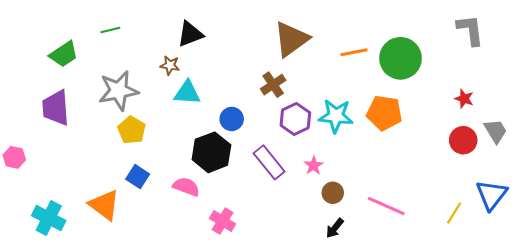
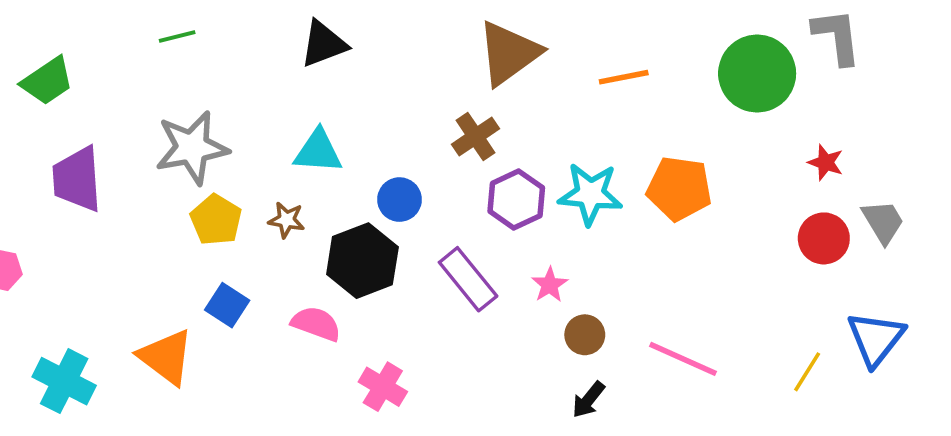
green trapezoid: (64, 54) -> (47, 81), moved
green circle: (400, 58) -> (757, 74), moved
brown star: (170, 65) -> (286, 220), moved

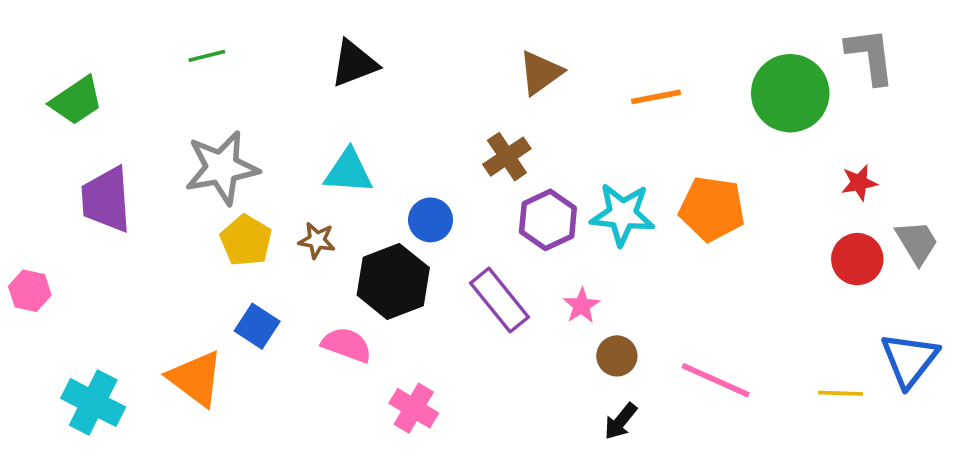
brown triangle: (509, 53) -> (540, 73), size x0.7
red star: (826, 162) -> (859, 183), turned -30
yellow line: (807, 372) -> (841, 393), turned 60

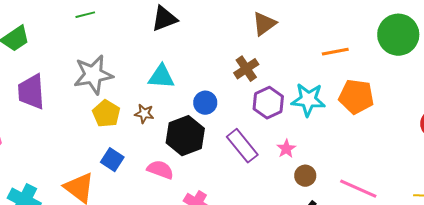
orange line: (656, 97) -> (335, 52), moved

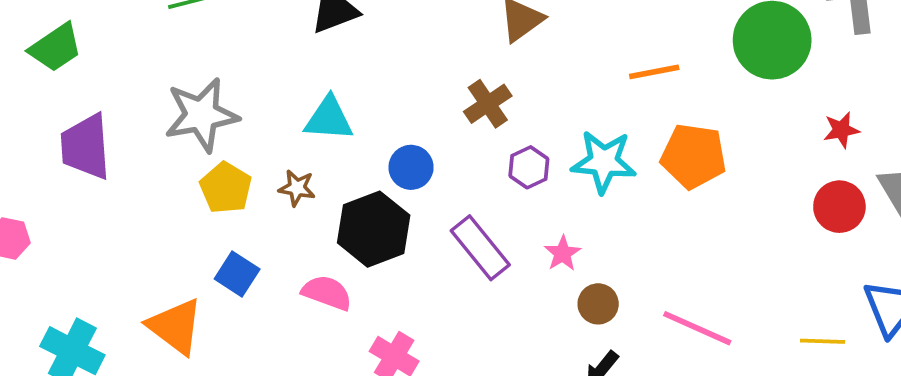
purple hexagon: (268, 103) -> (529, 167), size x0.7

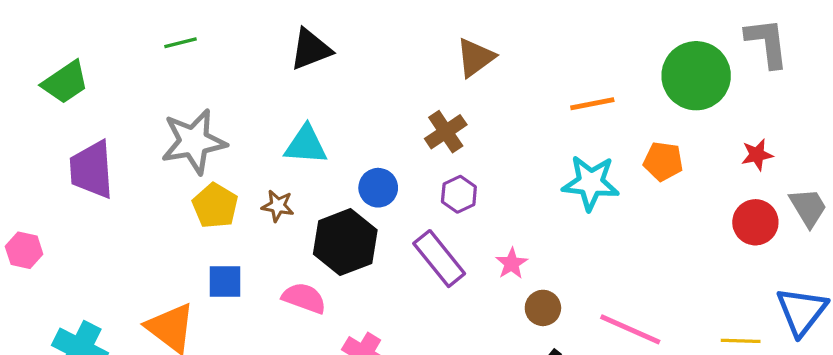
orange pentagon: (694, 156) -> (663, 161), moved, size x0.7
cyan star: (604, 162) -> (591, 183), moved
purple hexagon: (529, 167) -> (459, 194), moved
blue square: (237, 274) -> (225, 282), turned -33

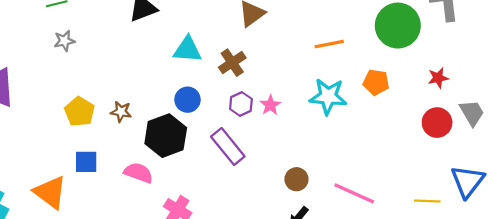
gray star: (194, 142) -> (64, 41), moved, size x0.5
cyan triangle: (306, 145) -> (188, 50), moved
pink star: (512, 263) -> (270, 105), moved

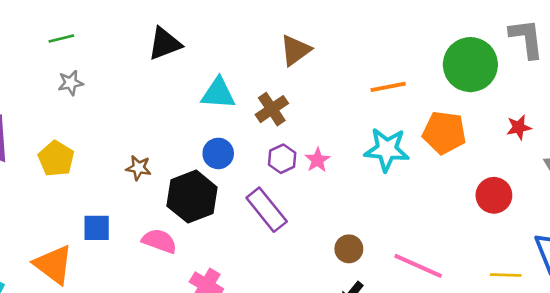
orange pentagon: (376, 82) -> (444, 133), size x1.4
yellow pentagon: (80, 112) -> (56, 159), moved
red circle: (437, 123) -> (494, 195), moved

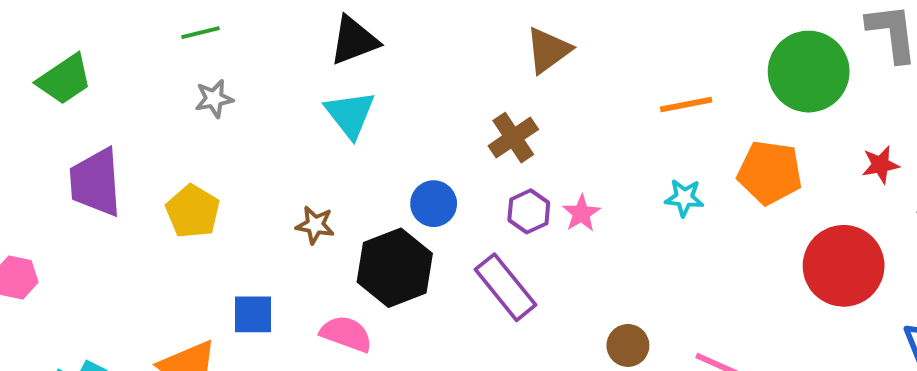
cyan triangle: (218, 93) -> (350, 114), moved, turned 48
cyan star: (387, 150) -> (684, 198), size x0.6
red circle: (494, 195) -> (844, 266), size x1.5

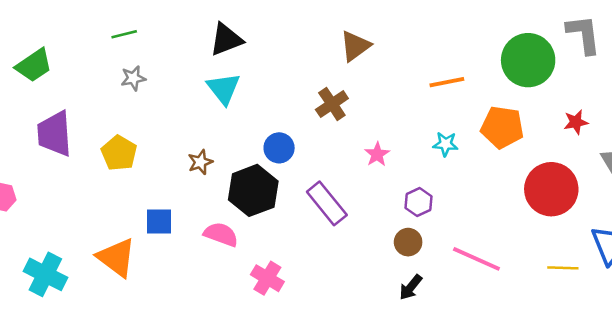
purple hexagon: (529, 211) -> (418, 202), moved
brown star: (315, 225) -> (200, 162), turned -30

